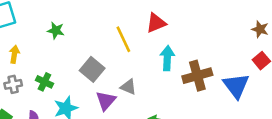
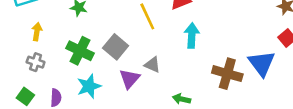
brown cross: (197, 76) -> (227, 74), moved, turned 32
green cross: (44, 82) -> (80, 51), moved, size x1.5
gray cross: (13, 84) -> (36, 62), turned 30

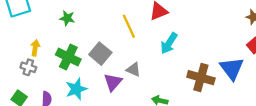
yellow arrow: (37, 32) -> (35, 48), moved
cyan arrow: (192, 35) -> (169, 43), turned -150

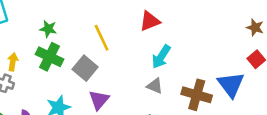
yellow line: (129, 26) -> (102, 38), moved
green cross: (68, 57) -> (50, 57), moved
gray triangle: (133, 70) -> (155, 86), moved

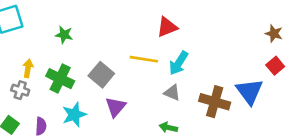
yellow line: (102, 38) -> (144, 59), moved, turned -56
green cross: (50, 57) -> (60, 79), moved

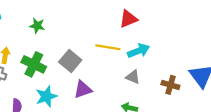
cyan arrow: (179, 63) -> (139, 51), turned -145
brown cross: (215, 102) -> (170, 85), size x0.7
purple triangle: (115, 107) -> (83, 89), turned 30

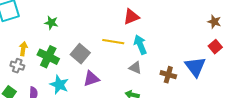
cyan arrow: (139, 51) -> (140, 45), turned -90
cyan star: (46, 96) -> (59, 85), turned -30

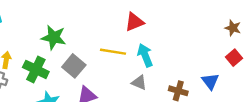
green star: (51, 23) -> (54, 37), moved, size x1.5
blue triangle: (195, 67) -> (210, 81), size x0.7

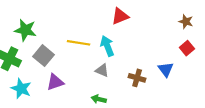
red triangle: (134, 22) -> (120, 16), moved

